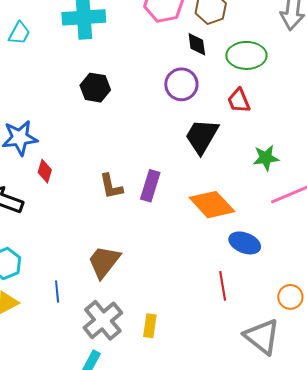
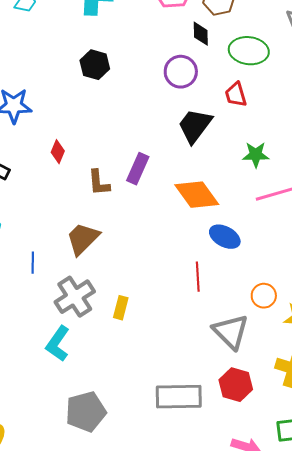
red diamond: (45, 171) -> (58, 152), moved
brown L-shape: (111, 186) -> (99, 183), moved

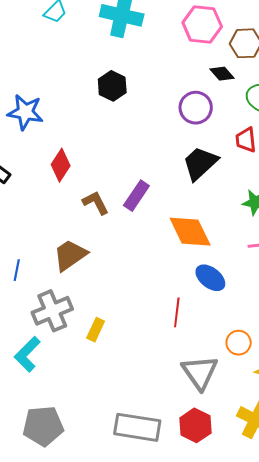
black diamond: (201, 34) -> (222, 74), turned -50
red diamond: (58, 152) -> (61, 165), size x1.4
brown L-shape: (99, 183) -> (96, 203), turned 148

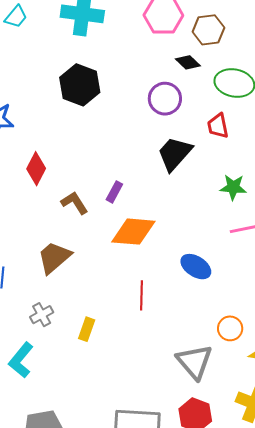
black hexagon: (112, 86) -> (80, 85), size x1.4
purple rectangle: (136, 196) -> (114, 192), size x0.7
orange diamond: (190, 232) -> (133, 232), moved, turned -54
gray cross: (52, 311) -> (42, 315), size x0.6
red line: (177, 312) -> (141, 295), moved

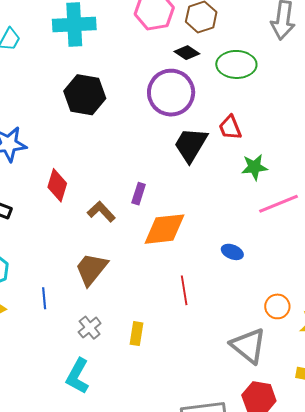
purple circle: (165, 99) -> (171, 93), size x1.4
red trapezoid: (218, 126) -> (230, 127), moved
blue ellipse: (196, 267) -> (232, 252), size x0.7

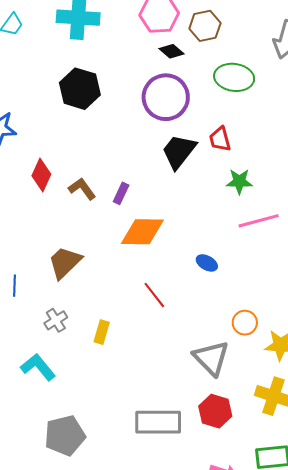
black diamond: (187, 53) -> (172, 51), moved
brown L-shape: (101, 212) -> (82, 189), moved
red line: (184, 290) -> (154, 295), turned -36
cyan L-shape: (78, 376) -> (38, 367), turned 105

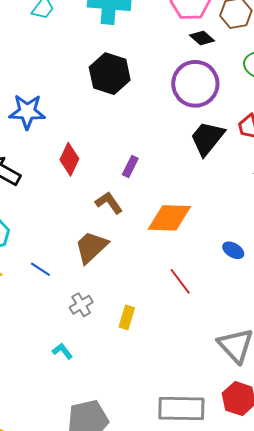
brown L-shape: (82, 189) -> (109, 203), moved
purple rectangle: (121, 193) -> (130, 166), moved
blue line: (14, 286) -> (40, 269), turned -60
cyan L-shape: (38, 367) -> (62, 351), size x0.6

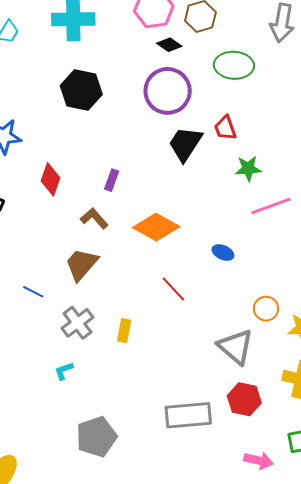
orange diamond: (169, 218) -> (156, 227), turned 33
gray cross: (81, 305) -> (77, 323), size x1.4
cyan L-shape: (62, 351) -> (64, 371), turned -65

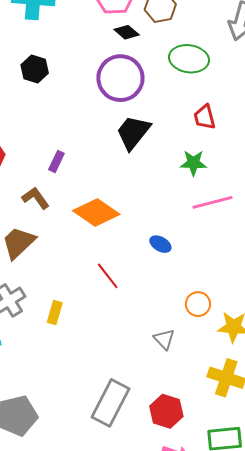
black hexagon: (81, 90) -> (35, 69), size x0.7
red trapezoid: (225, 128) -> (205, 117), moved
gray triangle: (236, 347) -> (164, 339), size x0.6
red hexagon: (244, 399) -> (166, 411), moved
gray rectangle: (188, 415) -> (111, 403), turned -63

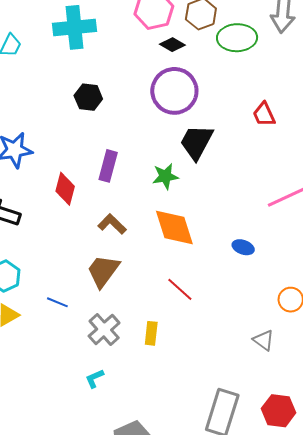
green ellipse: (189, 59) -> (237, 38), moved
purple rectangle: (56, 162) -> (108, 166), moved, size x1.4
green star: (193, 163) -> (165, 176), moved
orange diamond: (96, 213) -> (174, 228), turned 48
red line: (108, 276) -> (180, 289), moved

